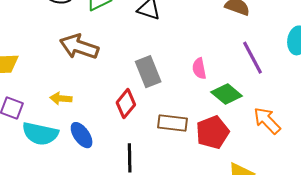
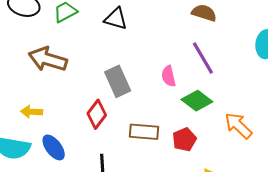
purple line: (253, 58) -> (203, 58), moved
red pentagon: (213, 132) -> (184, 139), size x0.7

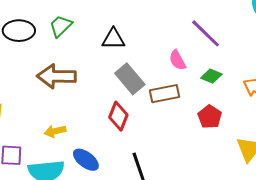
black triangle: (116, 19) -> (113, 39), moved
green diamond: (197, 101) -> (211, 76), size x0.7
brown rectangle: (144, 132) -> (165, 94), moved

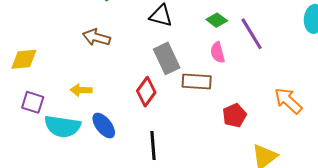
brown arrow: (56, 76) -> (96, 37), size x0.7
green diamond: (211, 76) -> (217, 20), moved

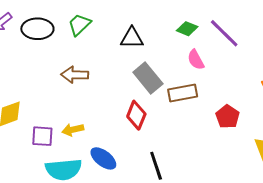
purple square: (33, 102) -> (42, 136), moved

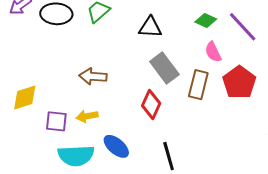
brown arrow: (75, 75) -> (93, 76), moved
brown rectangle: (183, 93) -> (198, 85), turned -68
red pentagon: (228, 117) -> (239, 82), moved, size x1.4

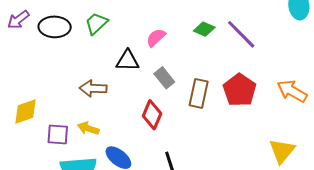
black triangle: (150, 27) -> (128, 61), moved
pink semicircle: (213, 52) -> (156, 38), moved, turned 75
gray rectangle: (164, 68) -> (164, 78), size x0.7
yellow arrow: (87, 116) -> (88, 128), turned 30

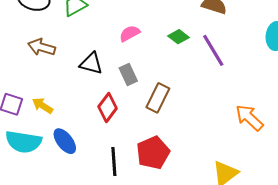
black triangle: (128, 61) -> (91, 64), moved
brown arrow: (93, 88) -> (42, 47), moved
red pentagon: (240, 90) -> (153, 153), moved

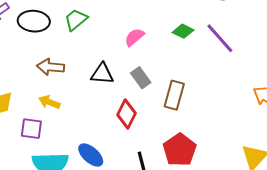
yellow arrow: (42, 106) -> (49, 102), moved

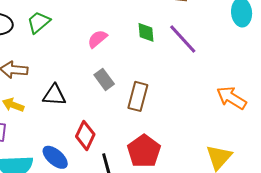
green diamond: (183, 31) -> (146, 32), turned 60
black triangle: (102, 74) -> (54, 95), moved
red diamond: (127, 114) -> (85, 135), moved

